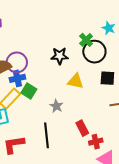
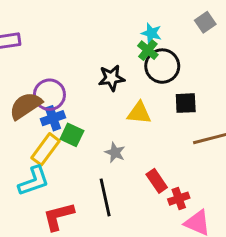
cyan star: (109, 28) -> (151, 33), moved

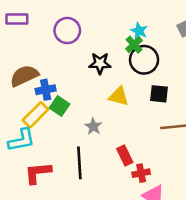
purple circle: (49, 95) -> (67, 31), moved

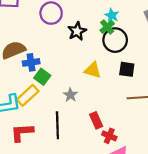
black star: (100, 63) -> (77, 31), moved, turned -30
yellow rectangle: (35, 115) -> (28, 95), moved
red cross: (141, 173) -> (109, 136), turned 32

